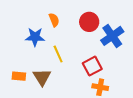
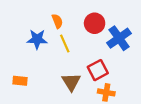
yellow line: (58, 54) -> (65, 43), moved
brown triangle: (42, 77) -> (71, 82), moved

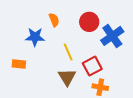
yellow line: (65, 43) -> (68, 52), moved
orange rectangle: (20, 81) -> (19, 64), moved

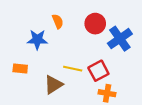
yellow line: (68, 52) -> (73, 69), moved, turned -54
brown triangle: (67, 77) -> (53, 85), moved, turned 30

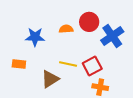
orange semicircle: (58, 21) -> (66, 29), moved, turned -72

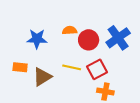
red circle: (89, 22) -> (89, 40), moved
brown triangle: (50, 79) -> (42, 77), moved

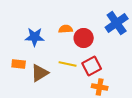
blue cross: (118, 38) -> (117, 23), moved

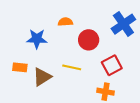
orange semicircle: (66, 29) -> (65, 22), moved
red square: (92, 66) -> (112, 65), moved

